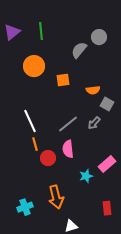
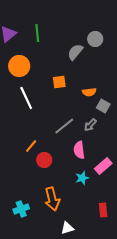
orange circle: (34, 66) -> (19, 66), moved
white line: (30, 121) -> (26, 98), moved
orange line: (35, 144) -> (31, 146), turned 56
pink semicircle: (68, 149) -> (79, 150), moved

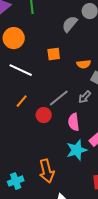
white line: (26, 98) -> (21, 70), turned -40
orange line: (31, 146) -> (22, 101), moved
red circle: (44, 160) -> (44, 115), moved
cyan star: (82, 178) -> (77, 150), size x1.5

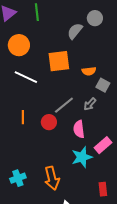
orange square: (54, 54) -> (59, 61), size x1.6
orange line: (22, 101) -> (23, 117), moved, turned -40
cyan cross: (16, 181) -> (18, 178), moved

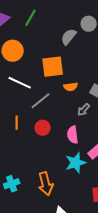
green line: (37, 12) -> (31, 18), turned 36
orange semicircle: (89, 71) -> (71, 87), moved
gray line: (64, 105) -> (41, 101), moved

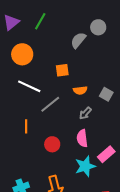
orange square: (53, 67) -> (62, 70), size x0.6
gray arrow: (84, 110) -> (85, 113), moved
red circle: (43, 128) -> (52, 144), moved

